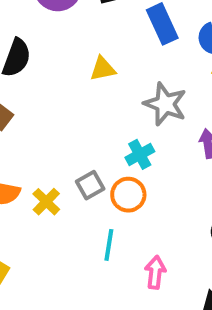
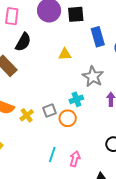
cyan line: (109, 245) -> (52, 154), moved

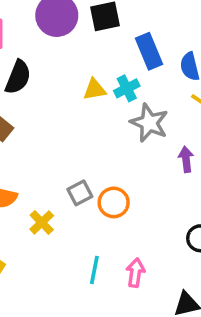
cyan cross: (76, 99) -> (127, 88), moved
yellow cross: (27, 115) -> (42, 222), moved

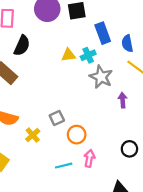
orange circle: (114, 202) -> (77, 135), moved
cyan line: (94, 270) -> (64, 166), turned 63
pink arrow: (135, 273) -> (89, 158), moved

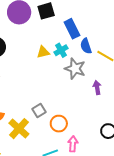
blue semicircle: (127, 43) -> (86, 46), moved
yellow cross: (33, 135) -> (19, 129), size x1.5

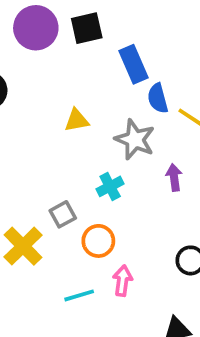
cyan cross: (61, 50) -> (110, 186), moved
yellow triangle: (43, 52) -> (77, 120), moved

